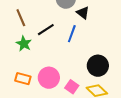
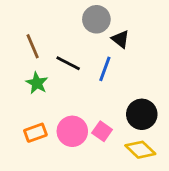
black line: (46, 30) -> (68, 63), turned 60
orange rectangle: (23, 79) -> (35, 133), turned -35
pink square: (72, 87) -> (102, 131), moved

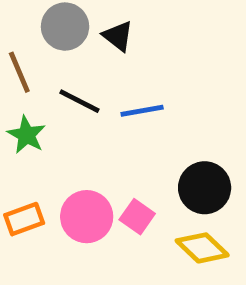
gray circle: (96, 19) -> (65, 27), moved
black triangle: (120, 39) -> (118, 36), moved
blue line: (105, 69) -> (142, 111), turned 60

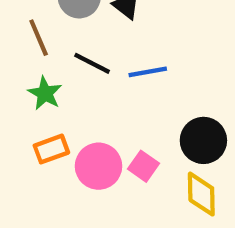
orange rectangle: (24, 219) -> (51, 149), moved
yellow diamond: (202, 248) -> (201, 194), turned 45

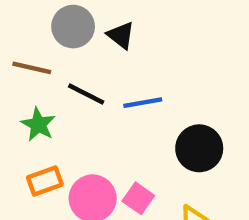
brown line: (39, 38) -> (32, 68), turned -54
black circle: (203, 140) -> (199, 148), moved

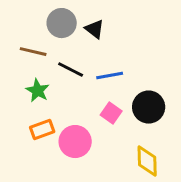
pink square: (138, 198) -> (111, 113), moved

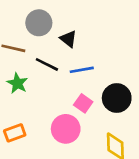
black triangle: (95, 29) -> (68, 39), moved
orange rectangle: (42, 130) -> (15, 133), moved
pink circle: (75, 142) -> (66, 129), moved

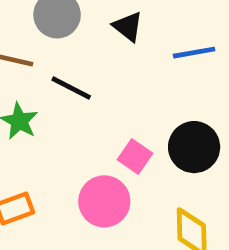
black triangle: (68, 39) -> (128, 27), moved
blue line: (82, 70) -> (194, 53), moved

